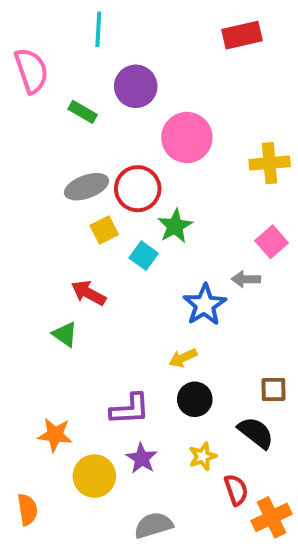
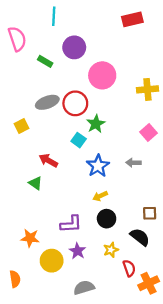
yellow square: (104, 230) -> (21, 126), moved
gray arrow: (246, 279) -> (133, 163), moved
blue star: (205, 305) -> (98, 166), moved

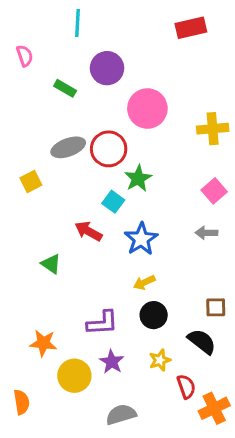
pink semicircle: (17, 39) -> (25, 56), size x0.6
red arrow: (48, 160) -> (88, 231), moved
gray arrow: (133, 163) -> (206, 233), moved

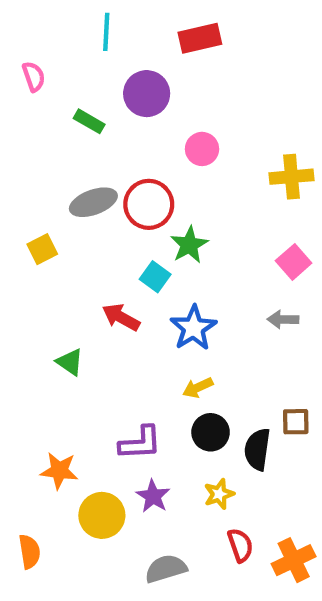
red rectangle: (191, 28) -> (200, 38), moved
pink circle: (147, 109) -> (202, 149), size x0.6
black semicircle: (202, 342) -> (257, 449), moved, turned -120
red semicircle: (186, 387) -> (240, 545), moved

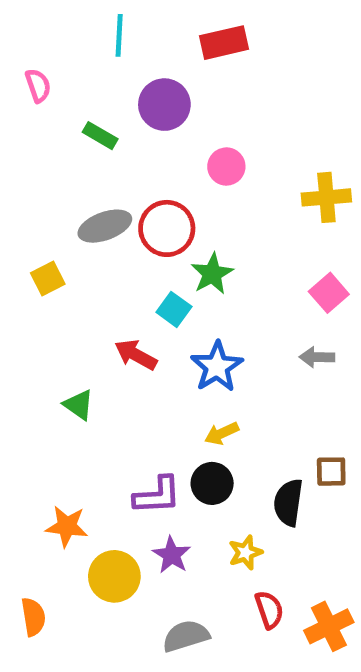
black circle: (211, 432) -> (212, 483), moved

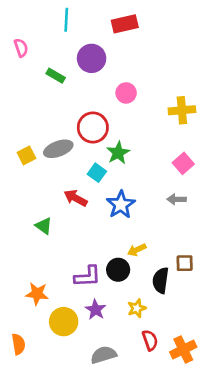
gray ellipse: (105, 226) -> (58, 149), moved
yellow arrow: (222, 433) -> (137, 250), moved

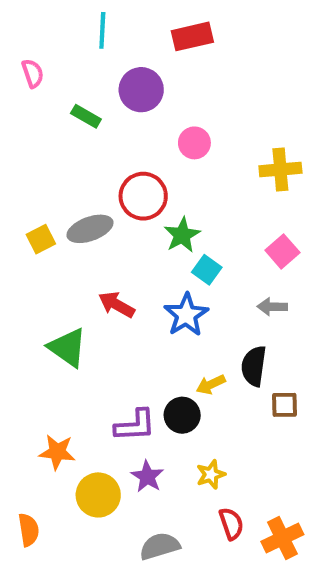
cyan square: (97, 173) -> (207, 270), moved
green triangle: (44, 226) -> (67, 348), size x1.5
black semicircle: (161, 280) -> (254, 366), moved

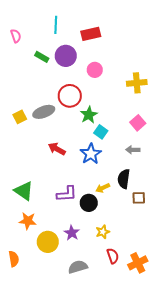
cyan line: (102, 30) -> (56, 25), moved
red rectangle: (192, 36) -> (91, 34), moved
purple circle: (141, 90) -> (66, 56), moved
green triangle: (67, 348) -> (24, 191), moved
purple L-shape: (135, 425) -> (67, 194), moved

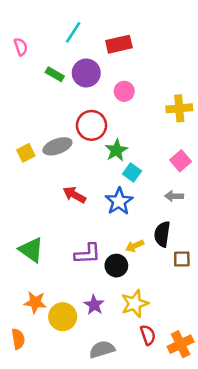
cyan line: (56, 25) -> (73, 32), turned 30
orange star: (28, 221) -> (35, 302), moved
yellow star: (103, 232) -> (135, 304), size x1.5

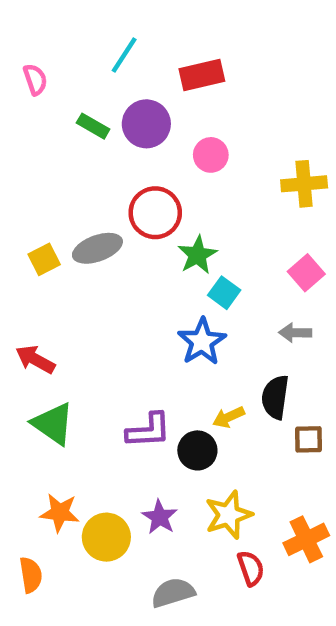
red arrow: (74, 195) -> (35, 359), moved
orange cross: (181, 344) -> (306, 539), moved

